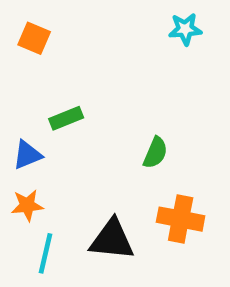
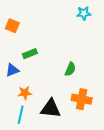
orange square: (34, 38) -> (12, 26), moved
orange star: (27, 205) -> (25, 93), moved

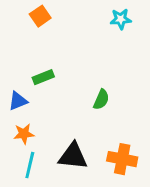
orange square: (12, 26) -> (40, 16), moved, turned 32
orange star: (25, 93) -> (24, 134), moved
orange cross: (82, 99) -> (122, 159), moved

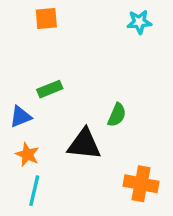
orange square: (40, 16) -> (46, 18), turned 30
orange star: (24, 134) -> (27, 154), turned 30
black triangle: (73, 156) -> (84, 144), moved

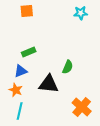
blue triangle: (20, 117) -> (21, 71), moved
orange cross: (141, 184) -> (82, 107), turned 30

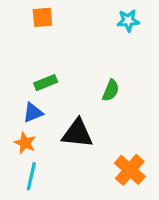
green semicircle: (68, 67) -> (111, 90), moved

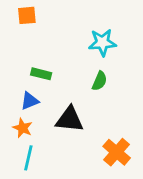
orange square: (42, 17) -> (27, 15), moved
cyan star: (128, 21) -> (102, 42), moved, size x1.4
green rectangle: (46, 83) -> (41, 74), turned 36

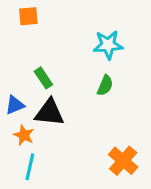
green rectangle: (41, 74) -> (43, 78), turned 42
blue triangle: (30, 101) -> (15, 105), moved
black triangle: (70, 119) -> (49, 113), moved

